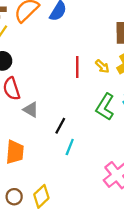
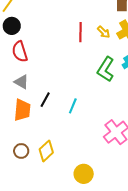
gray triangle: (31, 110) -> (21, 82), moved
black line: (60, 126) -> (45, 100), moved

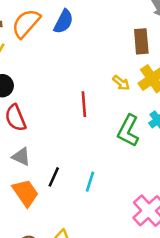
red line: (80, 32) -> (84, 104), moved
orange trapezoid: (22, 110) -> (25, 193), turned -35

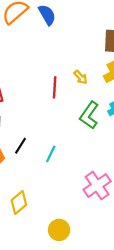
blue semicircle: (63, 22) -> (47, 15), turned -65
yellow arrow: (121, 83) -> (81, 77), moved

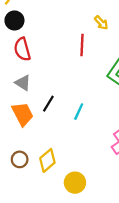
yellow arrow: (81, 77) -> (101, 23), moved
yellow circle: (59, 230) -> (75, 183), moved

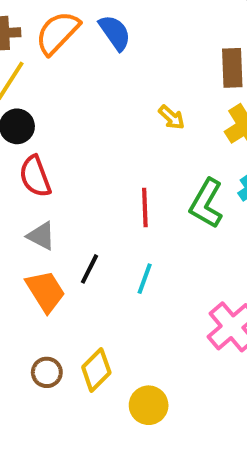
red line: (82, 45) -> (145, 207), moved

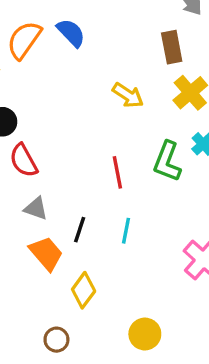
yellow arrow: (171, 117) -> (128, 95), size x1.4
yellow diamond: (96, 370) -> (84, 290), moved
brown circle: (47, 372) -> (56, 340), moved

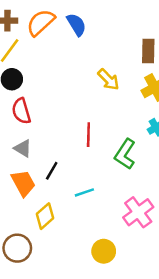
green L-shape: (167, 161) -> (125, 154), moved
cyan line: (126, 231) -> (84, 192), moved, turned 48
yellow circle: (145, 334) -> (104, 251), moved
brown circle: (56, 340) -> (17, 248), size x1.5

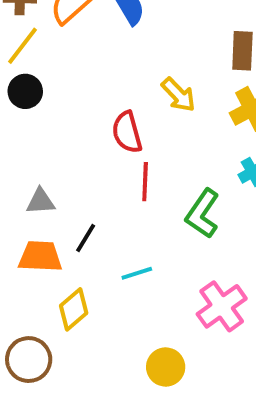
red semicircle: (21, 111) -> (127, 132), moved
gray triangle: (23, 148) -> (40, 201), turned -36
orange trapezoid: (23, 183) -> (40, 256), turned -60

